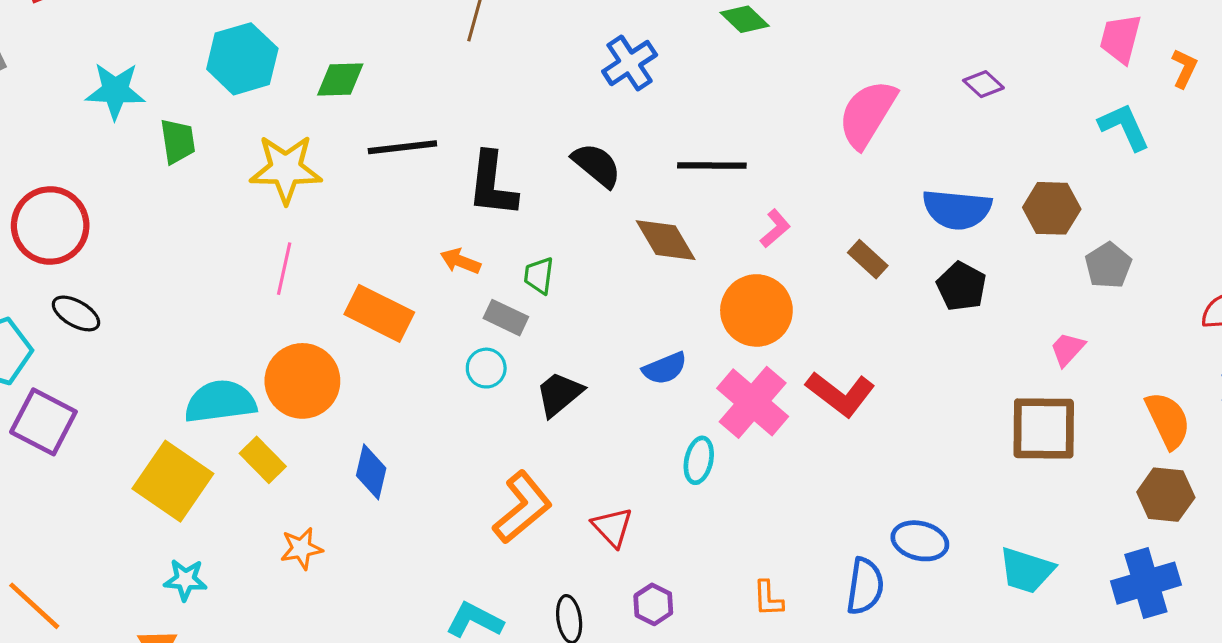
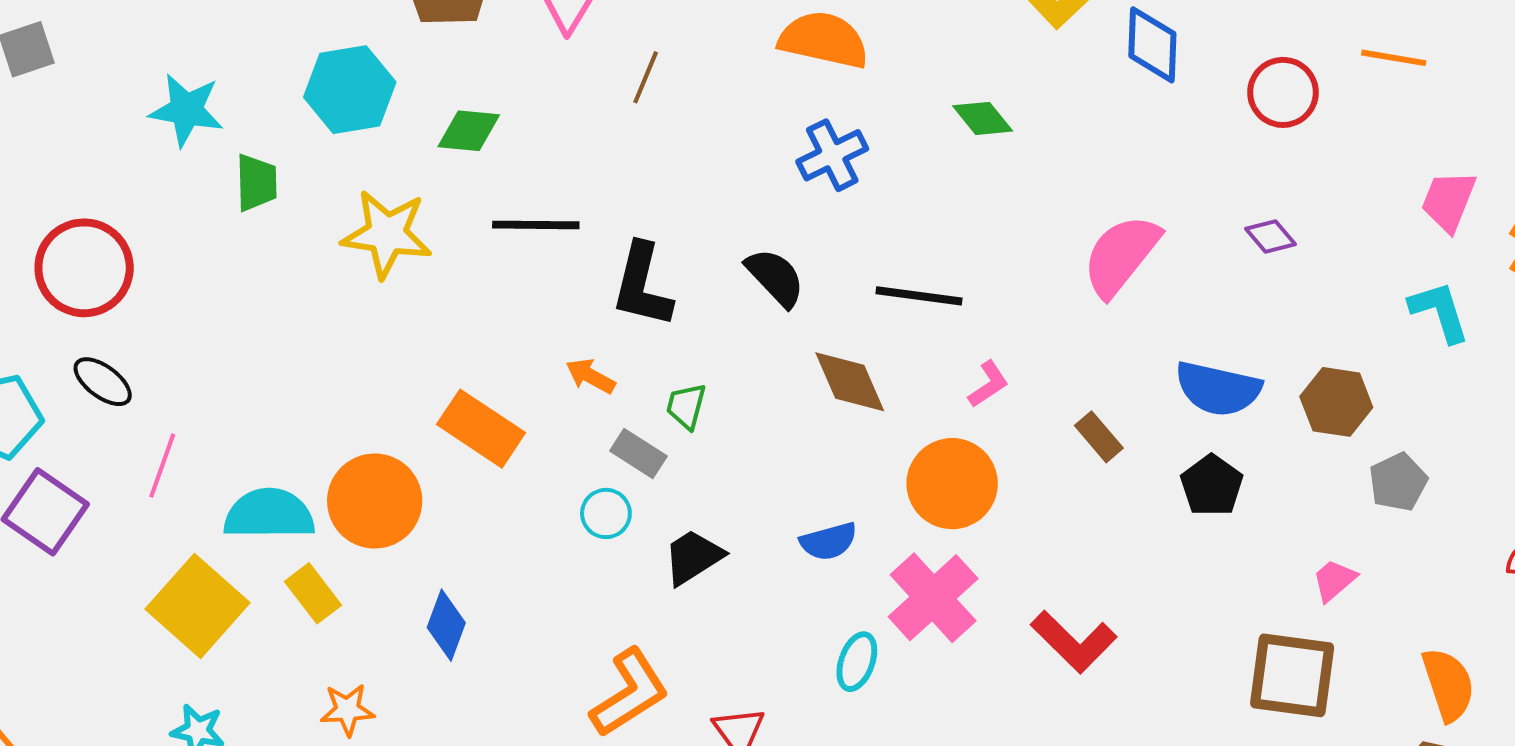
pink line: (284, 269) -> (162, 466), moved
red L-shape: (840, 394) -> (1074, 642), moved

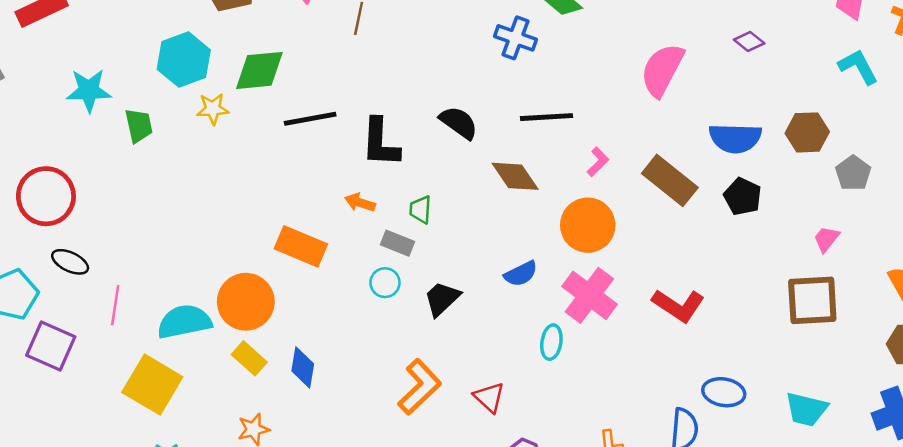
green diamond: (469, 131) -> (259, 70), size x1.4
blue cross: (832, 155) -> (516, 38), moved, turned -33
yellow star: (387, 234) -> (213, 109), moved, size x0.6
brown rectangle: (1099, 437) -> (670, 180), size x1.8
yellow rectangle: (313, 593) -> (249, 358), moved

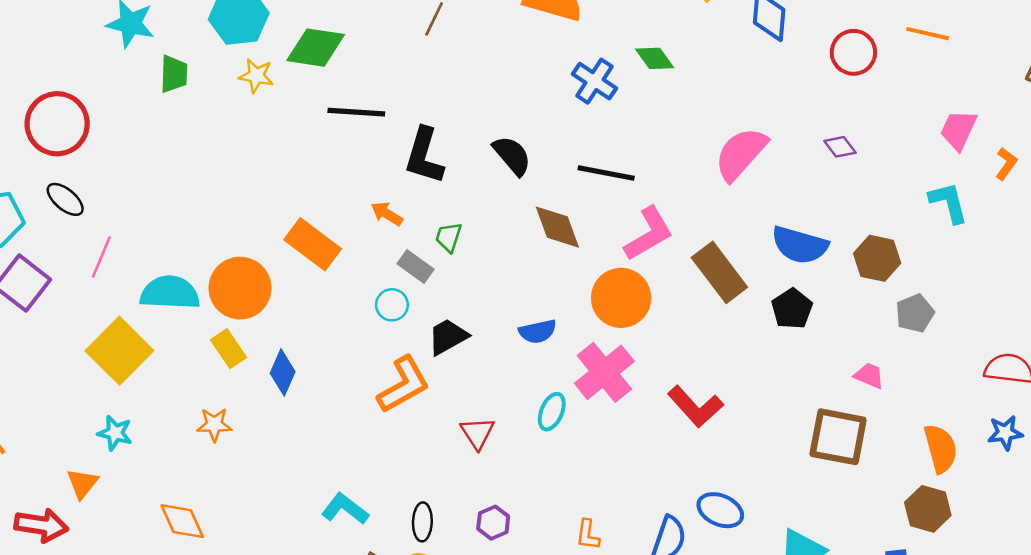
pink L-shape: (598, 162) -> (649, 234), size x1.8
pink trapezoid: (826, 239) -> (869, 376), turned 60
orange L-shape: (420, 387) -> (403, 385), moved
red triangle: (489, 397) -> (477, 433), moved

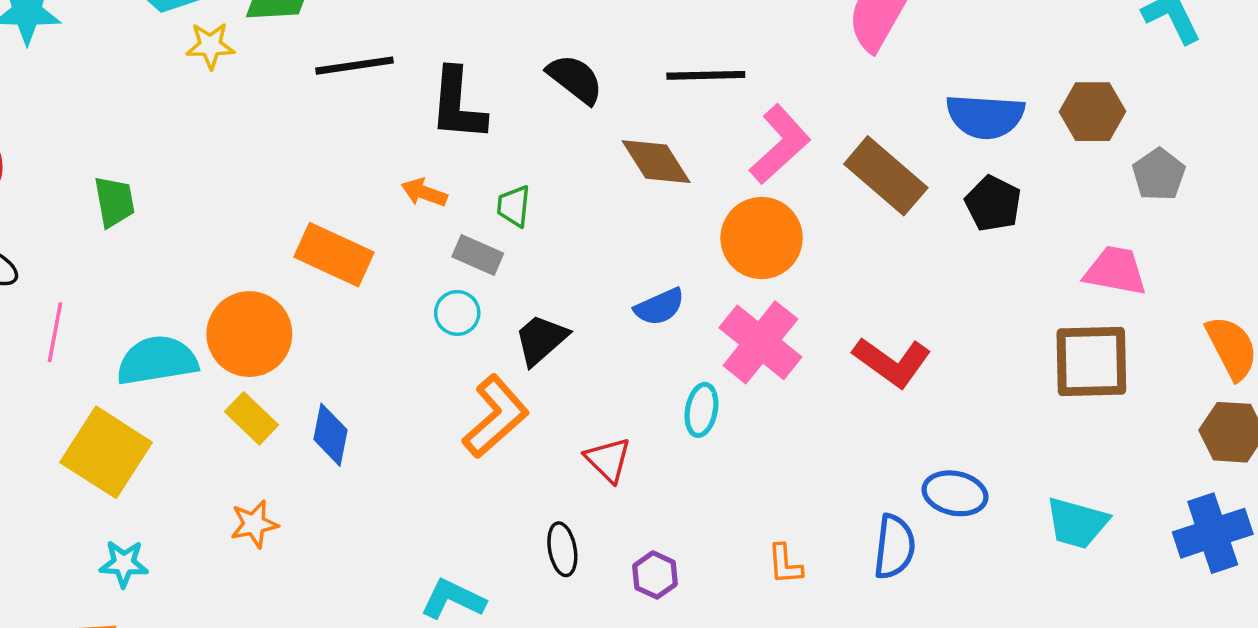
green trapezoid: (174, 74) -> (114, 202), moved
pink trapezoid: (869, 376) -> (1115, 271), size x1.5
black ellipse: (422, 522) -> (562, 549), moved

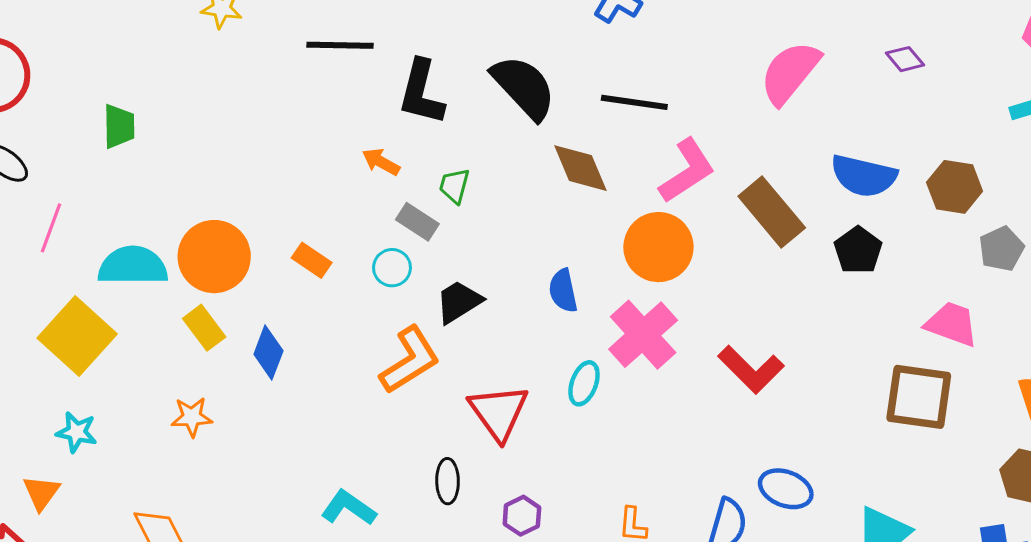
black semicircle: (575, 79) -> (524, 87), size x1.4
orange rectangle: (334, 255) -> (312, 260), moved, size x0.6
blue semicircle: (660, 307) -> (563, 291), turned 93
red triangle: (608, 460) -> (499, 412), size x1.5

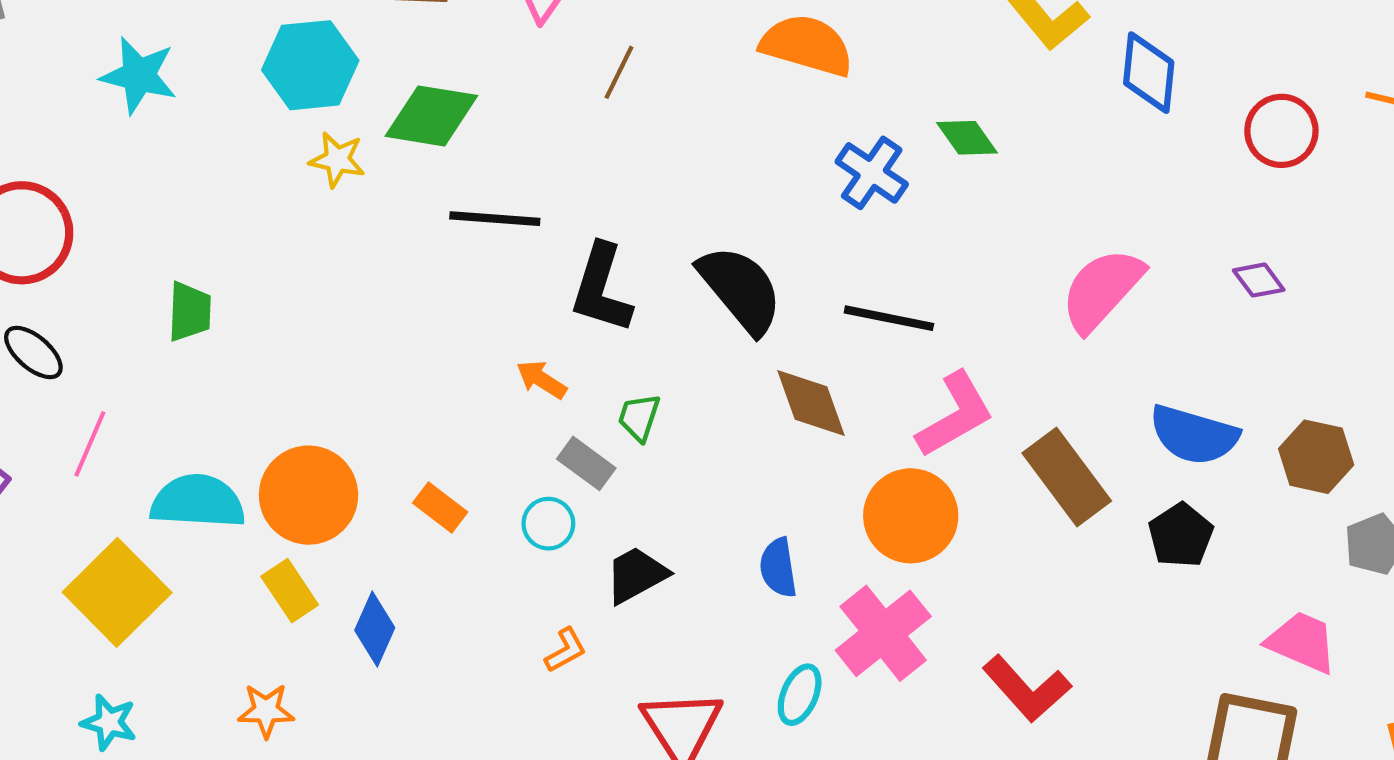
orange L-shape: (410, 360) -> (566, 650), size x0.5

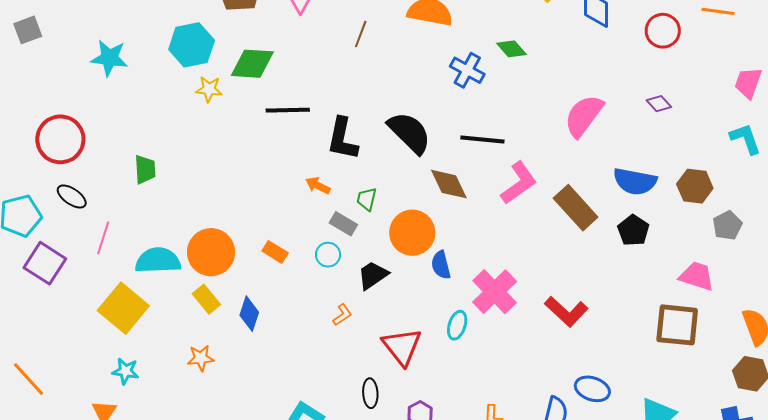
brown line: (619, 72) -> (361, 34), moved
orange circle: (911, 516) -> (412, 233), moved

